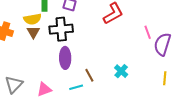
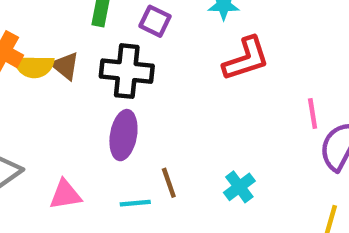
yellow semicircle: (32, 19) -> (34, 67), moved
brown triangle: (33, 32) -> (65, 66), turned -32

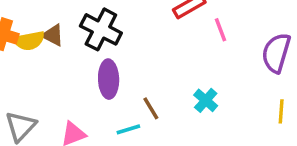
black cross: (127, 71) -> (101, 29), turned 33
pink line: (313, 114) -> (221, 30), moved

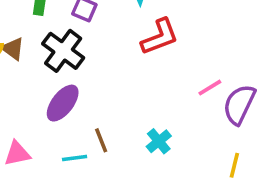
pink line: (221, 30) -> (210, 88), moved, turned 70
purple ellipse: (109, 79) -> (63, 103), turned 30

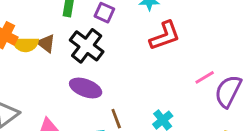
purple ellipse: (63, 103) -> (86, 88), turned 72

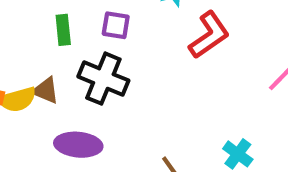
purple ellipse: (86, 88) -> (78, 145), moved

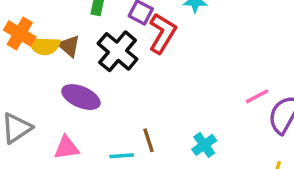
red L-shape: (209, 35) -> (162, 33), moved, turned -42

